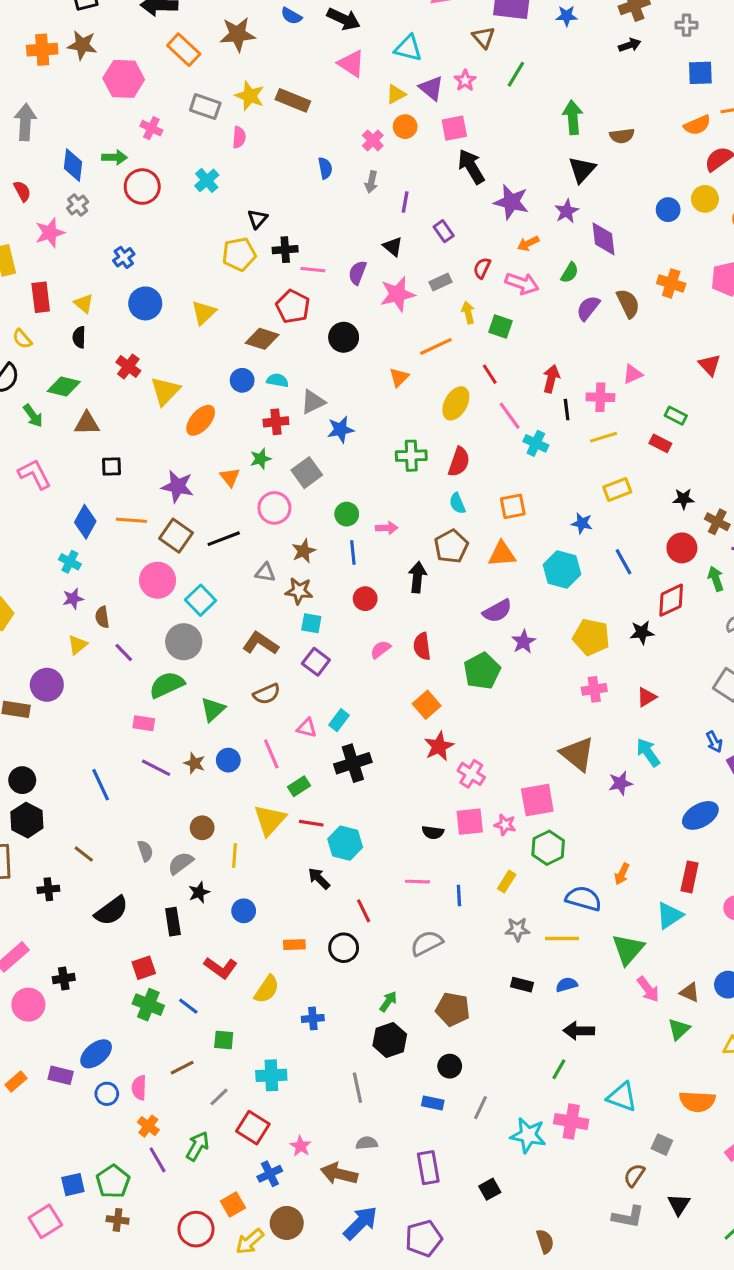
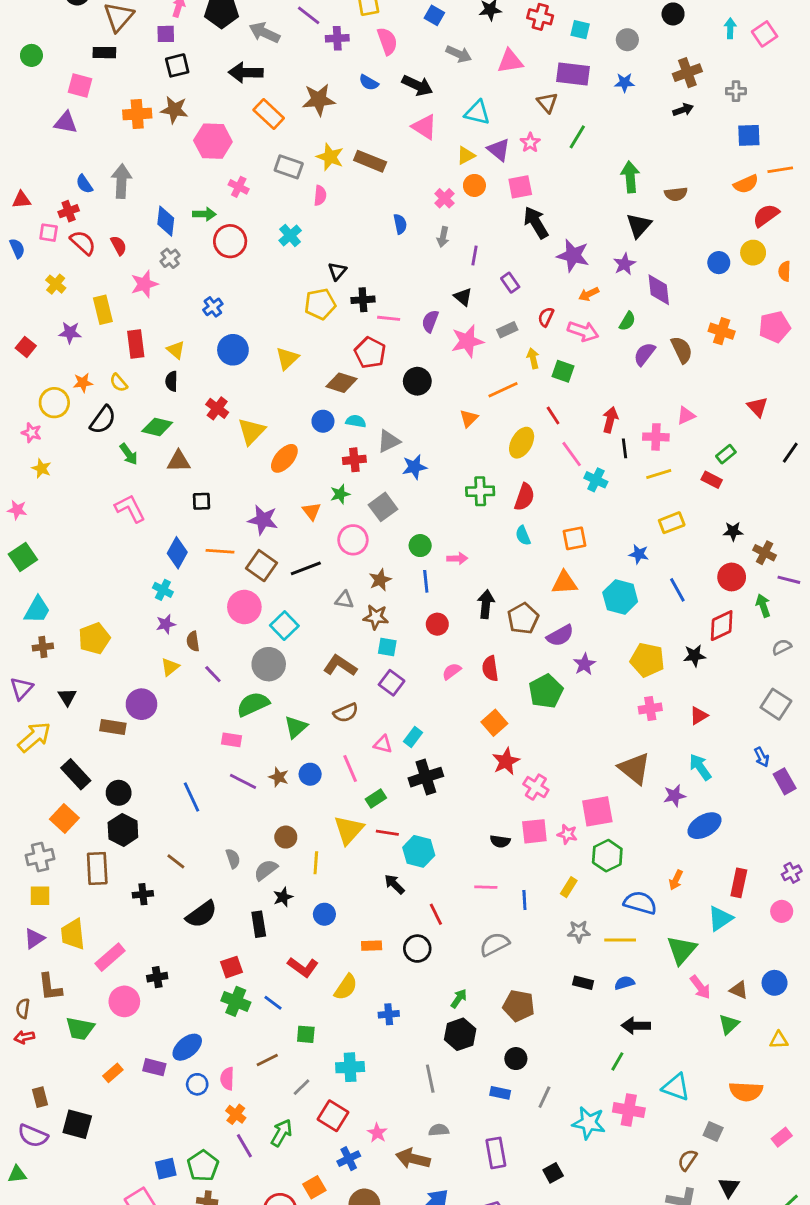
green rectangle: (676, 416) -> (726, 454), turned -66
brown pentagon: (451, 546) -> (523, 618), moved
blue ellipse: (700, 815) -> (705, 826), moved

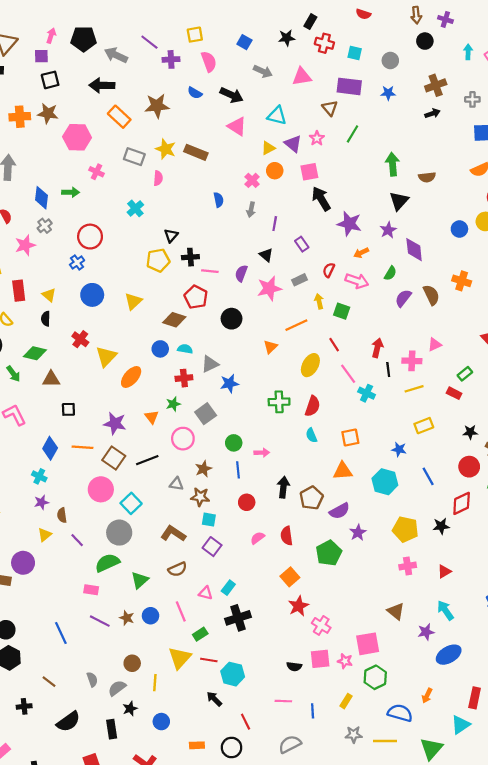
red circle: (230, 241) -> (90, 237), moved
brown triangle: (634, 768) -> (396, 611), size x0.7

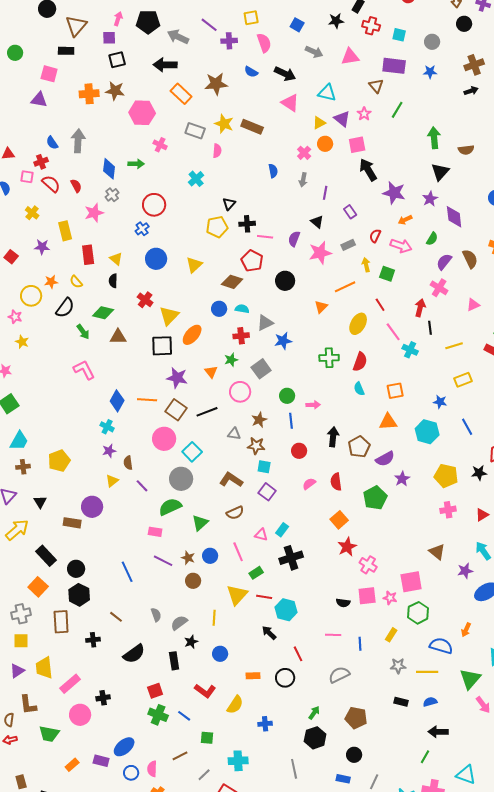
pink cross: (412, 361) -> (439, 288), moved, turned 30
black square: (68, 409) -> (162, 346), moved, size x1.6
brown circle: (132, 663) -> (193, 581), moved

